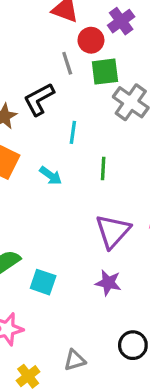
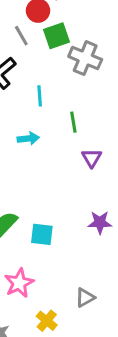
cyan arrow: (51, 176) -> (28, 138), turned -30
purple triangle: (113, 231) -> (92, 158), moved, size x0.6

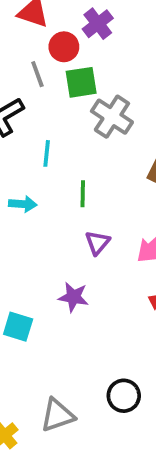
purple star: (100, 222) -> (73, 297), moved
gray triangle: (85, 298) -> (57, 415), size x1.4

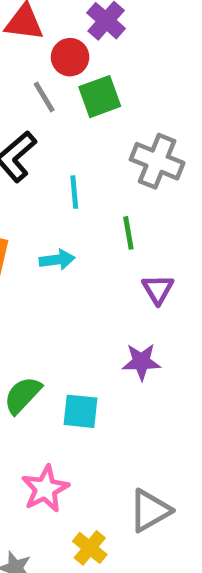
gray cross: (112, 117) -> (157, 161), moved

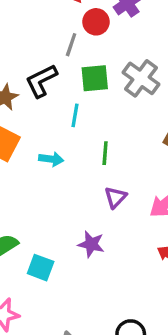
gray line: (44, 97) -> (71, 45), turned 35
green square: (100, 97) -> (95, 78), moved
gray cross: (157, 161) -> (141, 78), moved

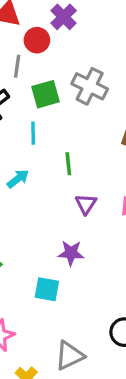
cyan arrow: (51, 159) -> (18, 179), turned -35
cyan square: (41, 268) -> (47, 289), moved

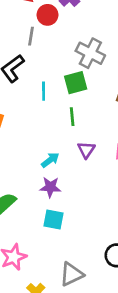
green square: (45, 94) -> (76, 83), moved
cyan arrow: (18, 179) -> (50, 160), moved
purple star: (71, 253) -> (50, 187), moved

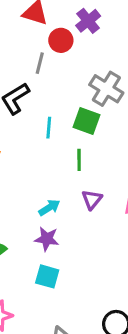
green square: (76, 83) -> (87, 121), turned 30

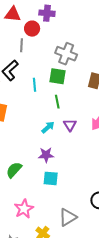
purple cross: (88, 21) -> (47, 13), turned -35
cyan arrow: (49, 208) -> (48, 127), moved

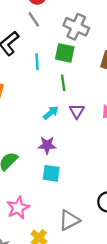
gray line: (21, 45) -> (34, 19), moved, turned -40

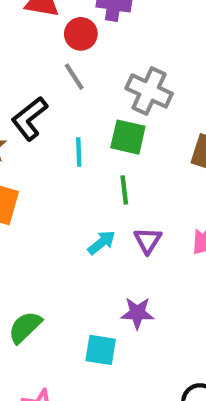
purple star: (47, 145) -> (137, 313), moved

